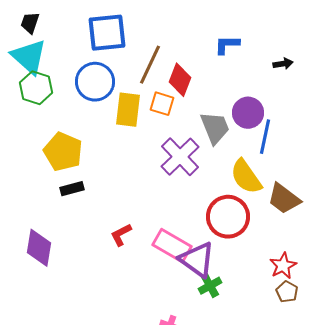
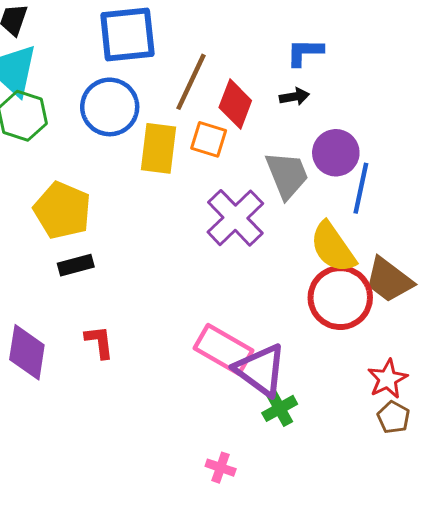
black arrow: (283, 64) -> (294, 97), moved
red circle: (228, 217) -> (340, 298), moved
red L-shape: (121, 235) -> (99, 342), moved, turned 110

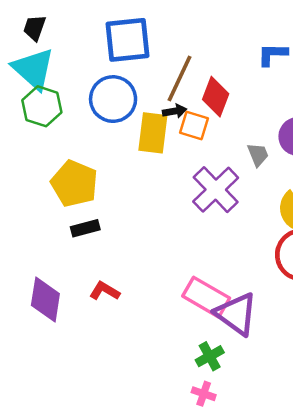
black arrow: (294, 97) -> (175, 111), moved
gray trapezoid: (287, 175) -> (258, 155), size x0.6
red L-shape: (99, 342) -> (105, 291), turned -52
green cross: (280, 408) -> (210, 356), moved

